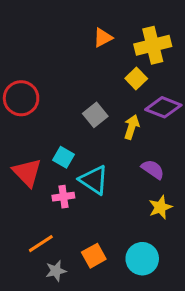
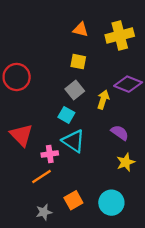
orange triangle: (103, 38) -> (81, 30), turned 42
yellow square: (136, 79) -> (78, 62), moved, turned -35
cyan square: (63, 157) -> (66, 115), moved
orange line: (41, 244) -> (41, 177), moved

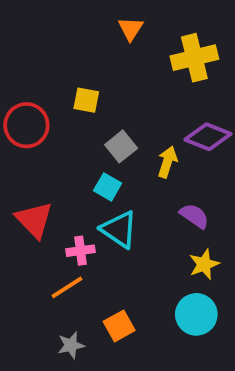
orange triangle: (81, 30) -> (131, 29), moved, turned 49
yellow square: (78, 62) -> (86, 100), moved
cyan circle: (111, 203) -> (196, 314), moved

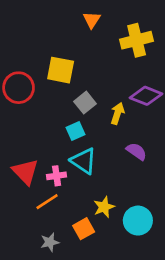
yellow square: (86, 100) -> (61, 70), size x1.5
cyan square: (108, 187) -> (75, 131), turned 36
red triangle: (34, 220) -> (25, 172), moved
yellow star: (204, 264) -> (104, 207), moved

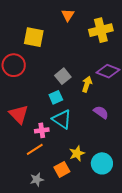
yellow square: (61, 70) -> (34, 37), moved
red triangle: (25, 172) -> (19, 114), moved

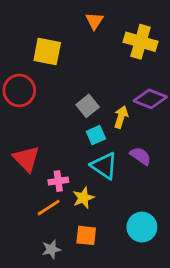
yellow cross: (101, 30) -> (140, 42), turned 30
cyan square: (56, 97) -> (96, 135), moved
cyan triangle: (62, 119) -> (104, 166), moved
yellow star: (77, 153) -> (83, 198), moved
orange square: (62, 169) -> (86, 235), turned 35

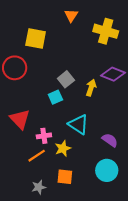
cyan square: (96, 135) -> (55, 97), moved
purple semicircle: (140, 156) -> (110, 140), moved

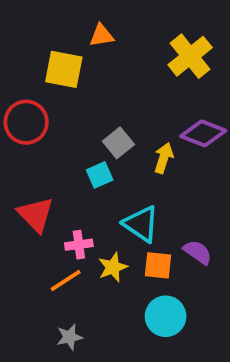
orange triangle: (71, 15) -> (101, 35), moved, turned 48
yellow cross: (106, 31) -> (190, 56), turned 35
cyan circle: (107, 170) -> (166, 316), moved
orange square: (65, 177) -> (158, 265), moved

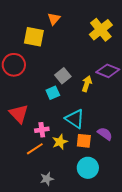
orange triangle: (101, 35) -> (54, 19), turned -40
gray star: (69, 337) -> (47, 179), moved

